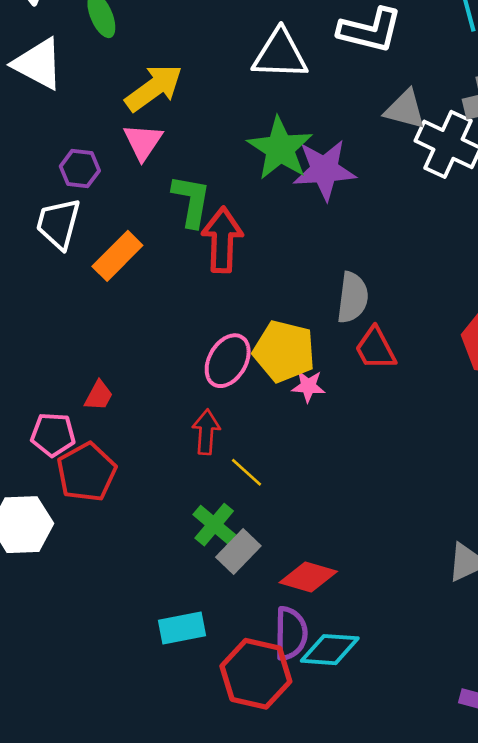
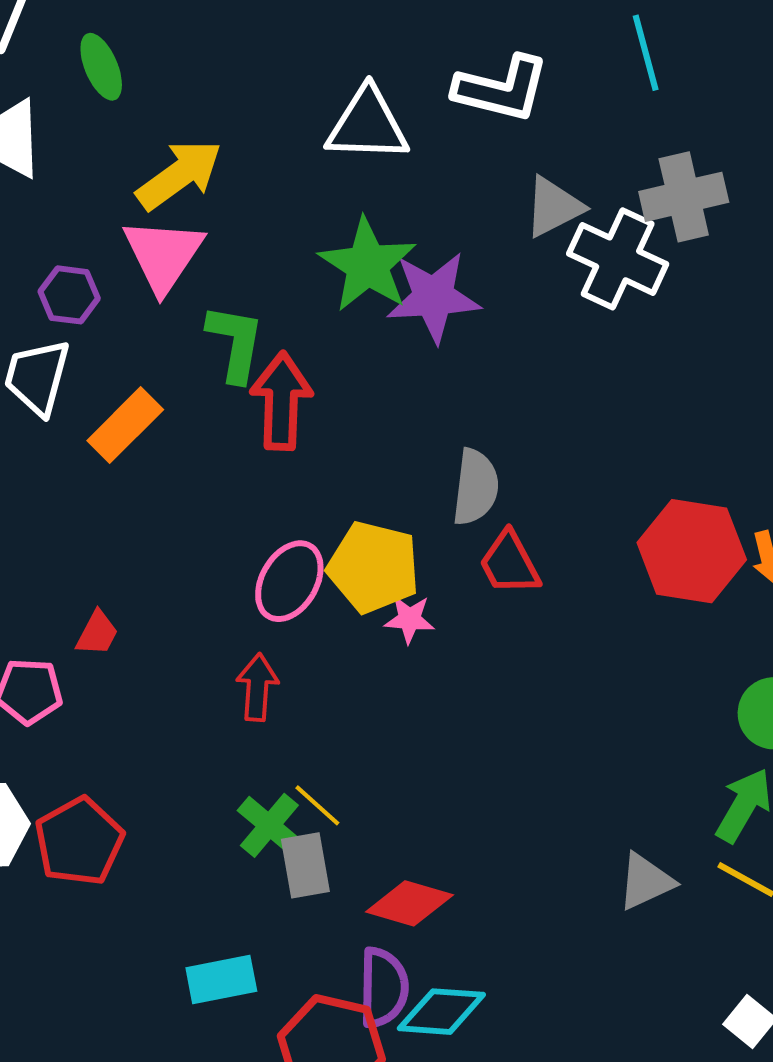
gray triangle: (405, 109) -> (554, 207), turned -42
pink triangle: (143, 142) -> (163, 255), size x1.4
red pentagon: (87, 472) -> (79, 841), moved
yellow line: (246, 472) -> (317, 805), moved
gray rectangle: (238, 551) -> (305, 865), turned -54

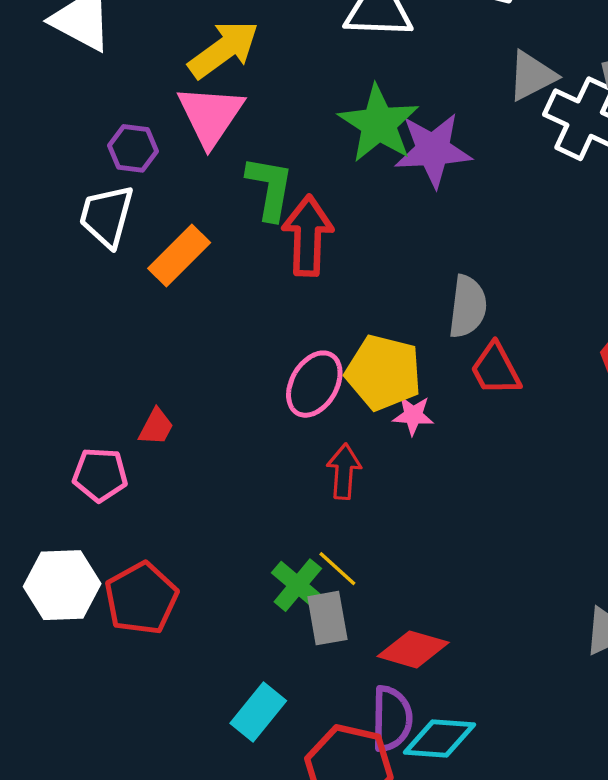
red arrow: (257, 687) -> (344, 471), moved
cyan rectangle: (221, 980) -> (258, 712), turned -40

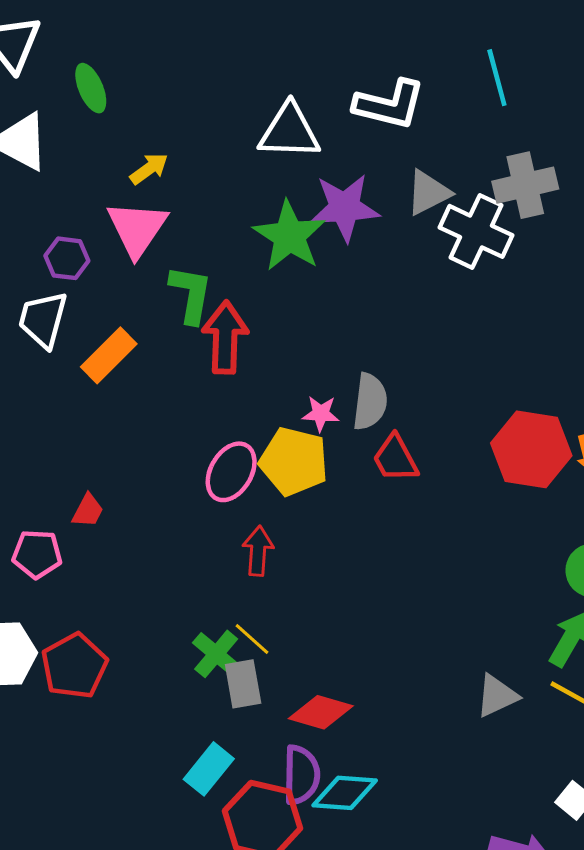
yellow arrow: (224, 49) -> (149, 169), size x0.6
purple star: (433, 150) -> (345, 208), moved
pink star: (413, 415) -> (321, 414), moved
cyan rectangle: (258, 712) -> (209, 769), moved

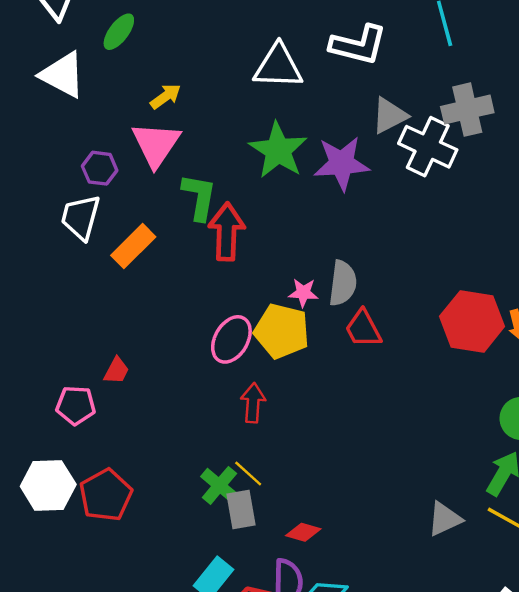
green ellipse: (91, 88) -> (119, 32), turned 60
purple star: (345, 208) -> (342, 163), moved
red diamond: (321, 712) -> (303, 532), size x0.7

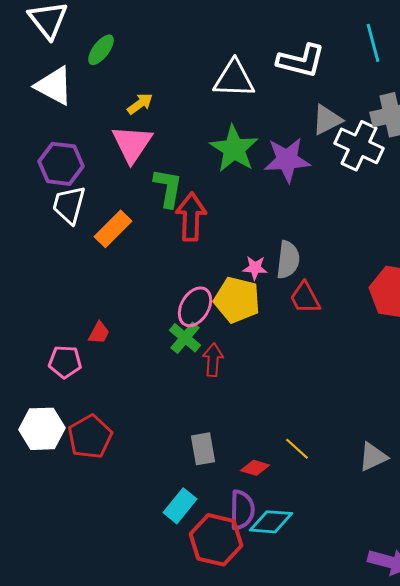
purple hexagon: (100, 168) -> (61, 164), moved, size x1.5
yellow line: (248, 474) -> (297, 449), moved
green cross: (219, 485) -> (185, 338), moved

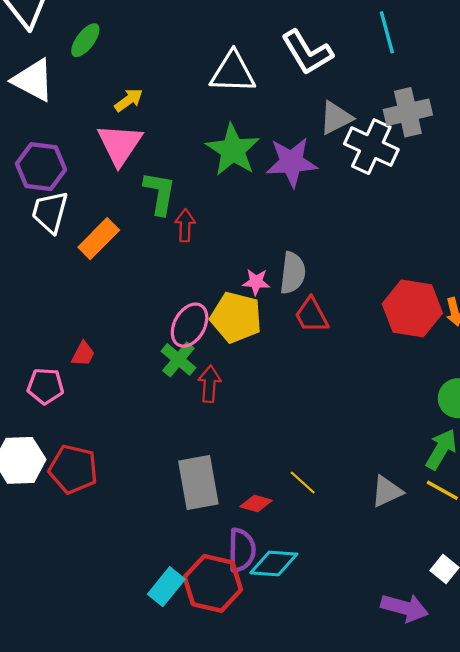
white L-shape: (301, 61) -> (307, 52), turned 45
red arrow: (191, 217) -> (185, 225), size x0.6
red pentagon: (90, 437) -> (73, 469), turned -30
gray rectangle: (203, 449) -> (198, 482), size x1.5
cyan rectangle: (180, 506) -> (166, 587), moved

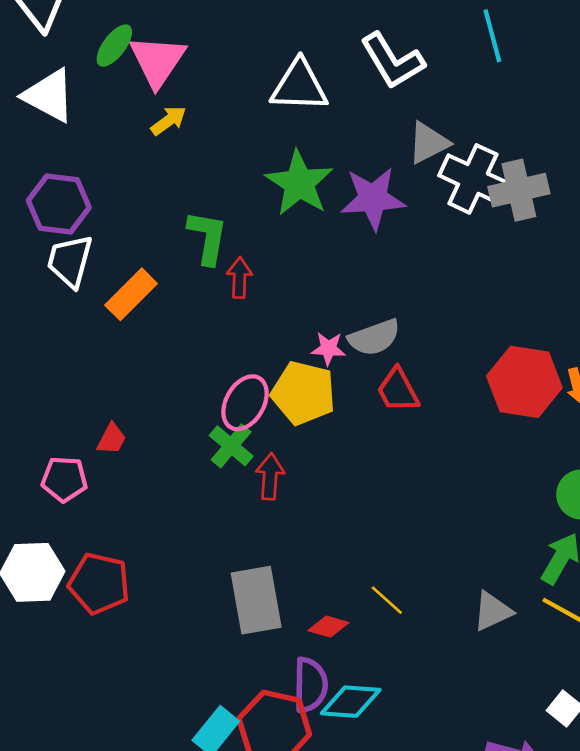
gray cross: (408, 112) -> (519, 190), moved
pink triangle: (120, 144) -> (157, 61), moved
gray semicircle: (293, 273) -> (374, 337), turned 63

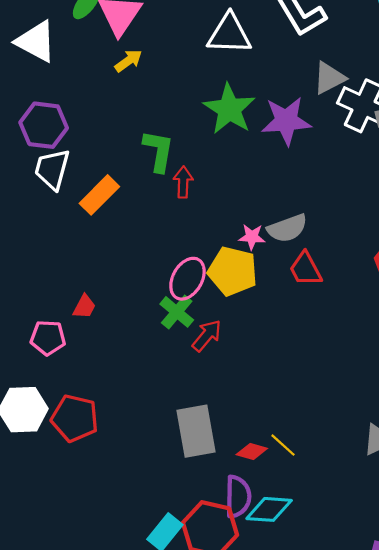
red arrow: (270, 476) -> (207, 336), turned 36
yellow line: (387, 600) -> (283, 445), moved

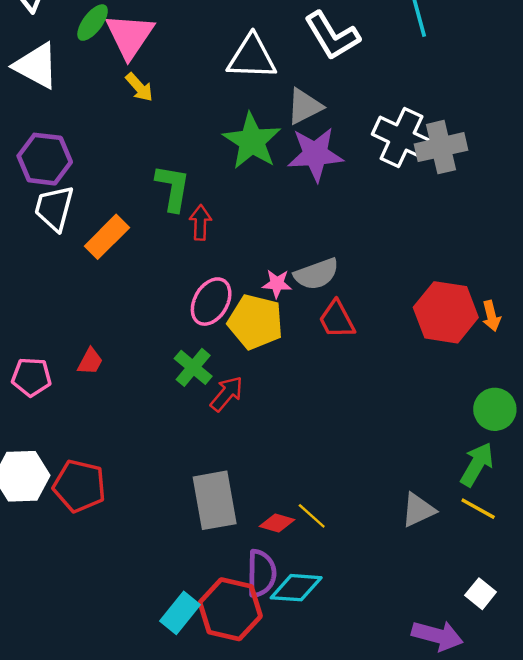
yellow arrow: (128, 61) -> (139, 87), turned 84
gray triangle: (329, 78) -> (304, 106), moved
pink ellipse: (187, 279) -> (211, 302), moved
pink pentagon: (48, 338) -> (31, 377), moved

